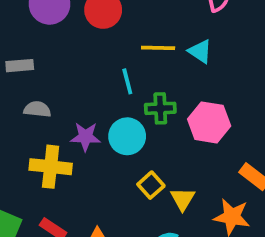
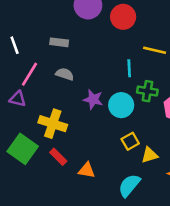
yellow cross: (51, 167) -> (53, 124), moved
yellow triangle: (183, 199) -> (149, 155), turned 30

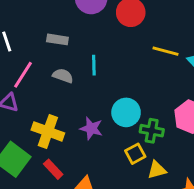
cyan line: (129, 68) -> (94, 65), moved
green cross: (147, 91) -> (152, 131), moved
purple star: (93, 99) -> (91, 128), moved

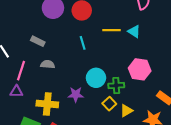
gray rectangle: (57, 39) -> (38, 41), turned 32
cyan line: (94, 65) -> (83, 43), moved

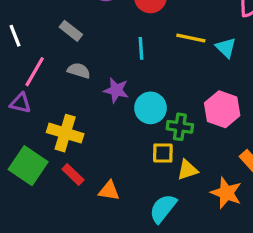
purple star: (76, 94) -> (116, 90), moved
yellow square: (109, 104) -> (163, 153), turned 32

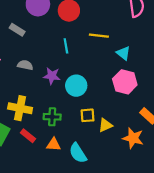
gray rectangle: (71, 31) -> (17, 30), moved
cyan triangle: (226, 48) -> (123, 53), moved
green cross: (180, 127) -> (52, 117), moved
cyan semicircle: (163, 208) -> (78, 153), moved, turned -65

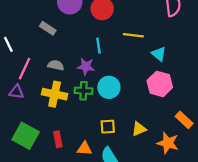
purple star: (52, 76) -> (86, 66), moved
yellow cross: (20, 108) -> (55, 94), moved
yellow square: (88, 115) -> (108, 127), moved
green cross: (52, 117) -> (83, 91), moved
red rectangle: (28, 136) -> (58, 139), turned 40

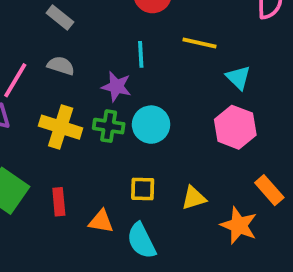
gray semicircle: (56, 65) -> (61, 66), moved

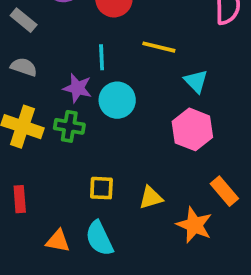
cyan circle: (151, 125) -> (117, 100), moved
orange triangle: (101, 221) -> (58, 241), moved

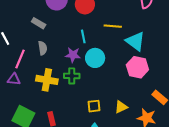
gray semicircle: (24, 67) -> (43, 48), turned 72
cyan triangle: (196, 81) -> (135, 41), size x1.5

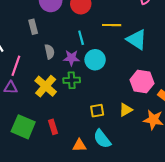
gray rectangle: (39, 23) -> (33, 27), turned 48
gray semicircle: (43, 48) -> (50, 52), moved
pink hexagon: (137, 67) -> (142, 82), moved
yellow cross: (47, 80) -> (46, 86), turned 35

